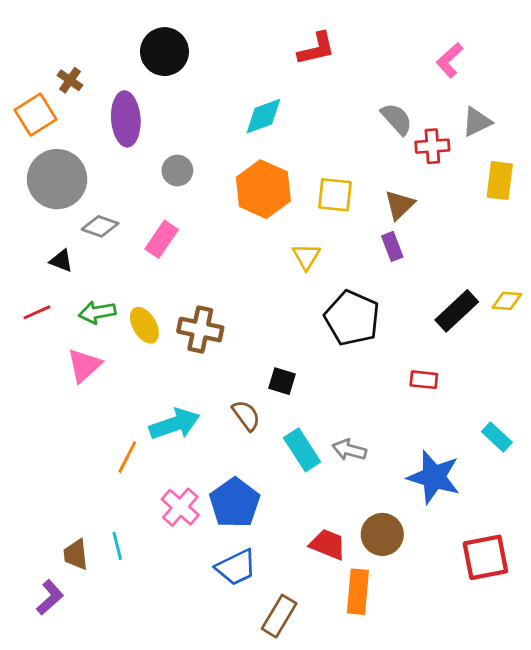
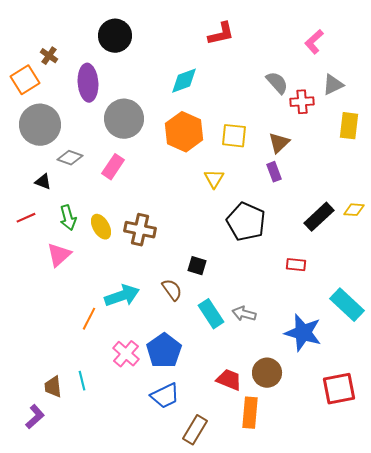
gray circle: (177, 170) -> (124, 119), size x1.8
green arrow: (97, 312) -> (68, 218), turned -95
cyan rectangle: (497, 437) -> (347, 305), size x1.6

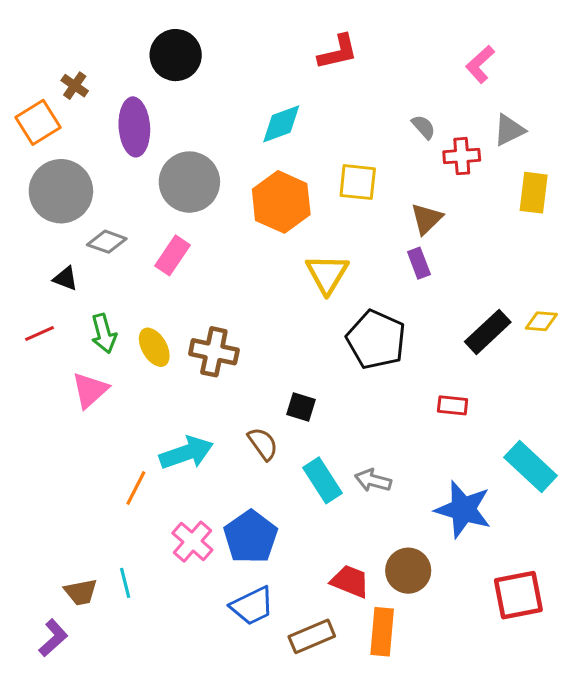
gray semicircle: (277, 83) -> (423, 127), size x0.7
yellow square: (234, 136) -> (358, 182), moved
yellow triangle: (214, 179) -> (327, 274), size x1.4
brown trapezoid: (53, 387) -> (81, 592), turned -95
brown rectangle: (195, 430) -> (312, 636), moved, turned 36

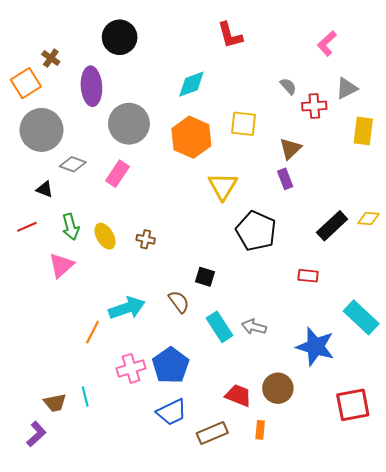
red L-shape: (338, 52) -> (230, 35), turned 88
brown cross: (214, 352) -> (146, 239), size x0.6
pink cross: (192, 542) -> (131, 368), turned 32
orange rectangle: (382, 632) -> (260, 430), size x0.6

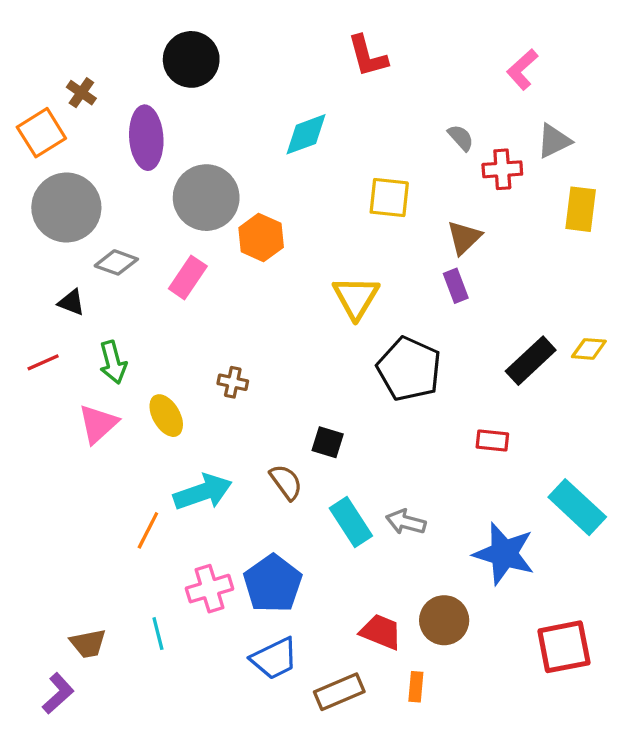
orange hexagon: (191, 137) -> (261, 237), moved, size x0.7
yellow ellipse: (105, 236) -> (166, 416), moved
cyan line: (85, 397) -> (158, 634), moved

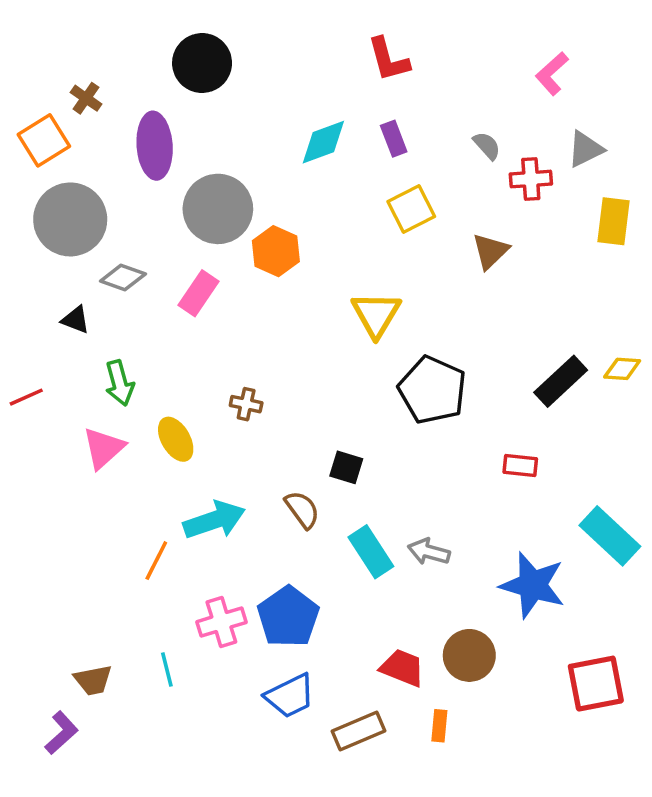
yellow square: (389, 198) -> (411, 209), turned -33
purple rectangle: (456, 286) -> (394, 139), moved
red line: (43, 362) -> (26, 397), moved

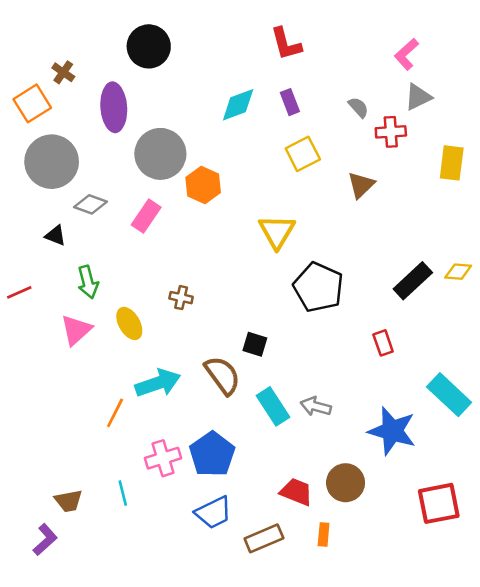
gray triangle: (585, 149) -> (418, 97), moved
red rectangle: (520, 466) -> (383, 343), turned 65
brown semicircle: (302, 510) -> (223, 375), size x1.4

